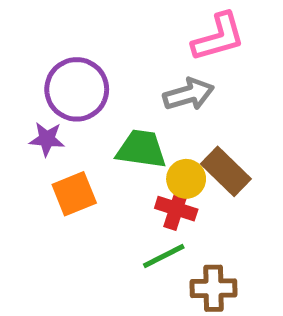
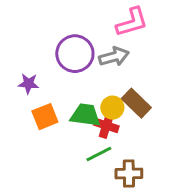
purple circle: (77, 89) -> (75, 54), moved
green trapezoid: (141, 149) -> (85, 115), moved

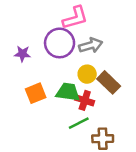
pink L-shape: (132, 22) -> (75, 18), moved
purple star: (28, 84) -> (22, 54), moved
yellow circle: (112, 108) -> (87, 74), moved

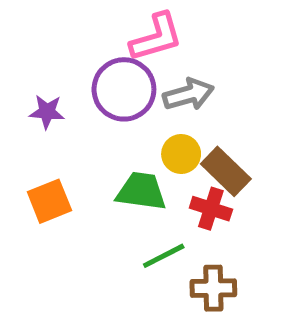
orange square: (36, 93) -> (49, 201), moved
red cross: (85, 100) -> (211, 209), moved

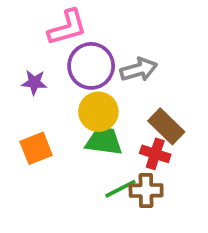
pink L-shape: (156, 37) -> (67, 27), moved
yellow circle: (181, 154) -> (98, 112), moved, size x1.4
brown cross: (213, 288) -> (146, 190), moved

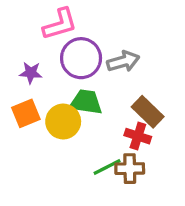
yellow circle: (98, 112) -> (63, 121), moved
green trapezoid: (104, 141) -> (86, 102), moved
orange square: (36, 148) -> (26, 113), moved

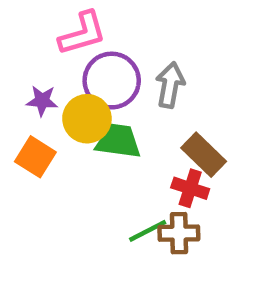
gray arrow: (123, 61) -> (170, 85), turned -64
orange square: (26, 113) -> (35, 157), turned -36
yellow circle: (63, 121) -> (87, 119), moved

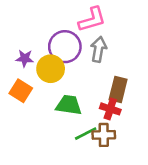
pink L-shape: (82, 33) -> (92, 19), moved
green trapezoid: (118, 141) -> (69, 105), moved
brown rectangle: (204, 155) -> (118, 89), turned 60

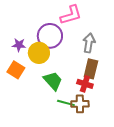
gray arrow: (99, 49) -> (89, 43), moved
green trapezoid: (69, 105) -> (53, 81), turned 40
green line: (86, 134) -> (66, 103), turned 42

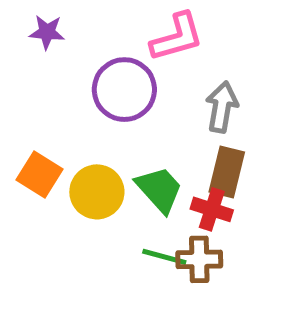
purple star: (19, 45) -> (47, 32), moved
yellow circle: (39, 53) -> (97, 192), moved
green trapezoid: (53, 81) -> (159, 189), moved

